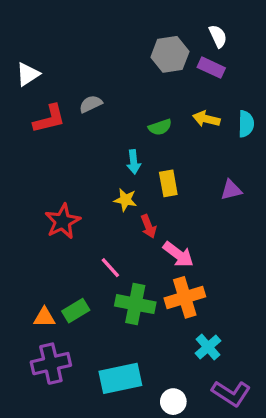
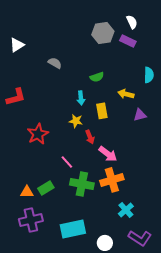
gray semicircle: (91, 104) -> (55, 63), turned 56
red L-shape: (49, 119) -> (16, 97), moved
yellow arrow: (206, 119) -> (126, 94), moved

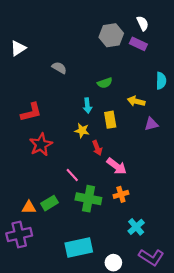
red L-shape: (16, 97) -> (31, 112), moved
orange cross: (112, 180) -> (121, 194), size x0.6
purple cross: (31, 220) -> (19, 234), moved

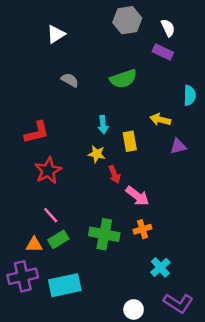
gray hexagon: (111, 35) -> (127, 20), moved
white triangle: (18, 48) -> (56, 34), moved
green semicircle: (105, 83) -> (123, 79), moved, size x1.5
pink line: (72, 175) -> (51, 215), moved
cyan rectangle: (79, 247) -> (65, 285), moved

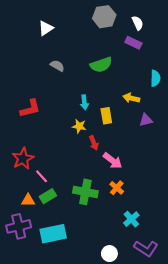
red star: (48, 171) -> (23, 159), moved
orange cross: (142, 229) -> (117, 188), turned -32

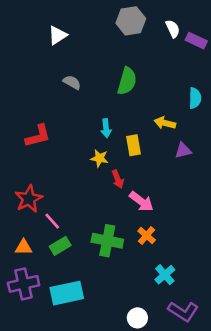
purple rectangle: (133, 43) -> (196, 41), moved
green semicircle: (101, 65) -> (127, 81), turned -55
orange triangle: (28, 200) -> (24, 247), moved

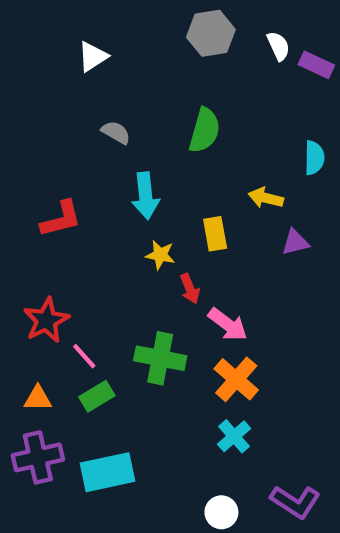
cyan arrow: (106, 128) -> (145, 196), moved, size x1.5
orange cross: (147, 235) -> (236, 379), size x1.5
green cross: (107, 241) -> (160, 358), moved
cyan cross: (165, 275) -> (234, 436), moved

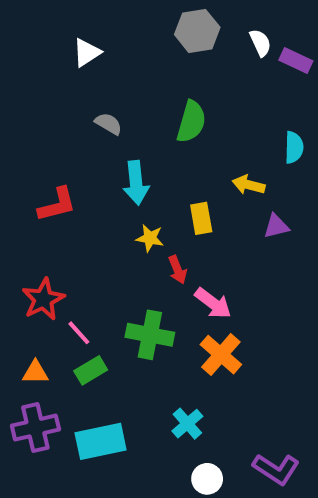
cyan cross: (234, 436) -> (187, 424), moved

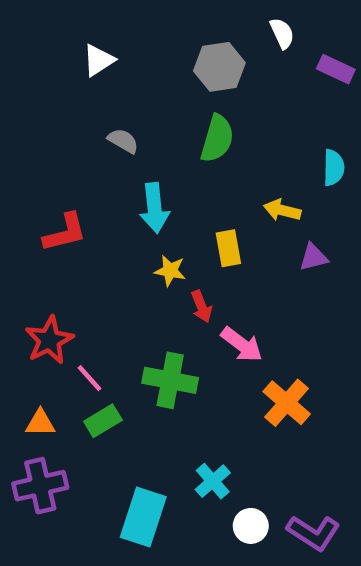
gray hexagon: (197, 31) -> (219, 67), moved
white semicircle: (260, 43) -> (282, 33), moved
orange cross: (221, 355) -> (287, 403), moved
cyan rectangle: (101, 441) -> (143, 517), moved, turned -60
white circle: (207, 479) -> (251, 526), moved

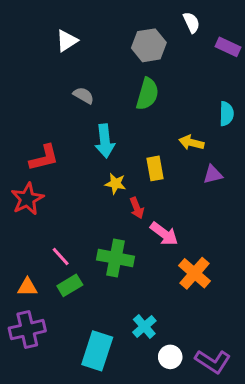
red star: (49, 340) -> (27, 199), moved

